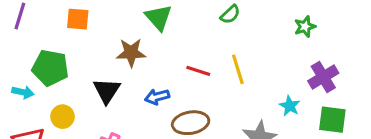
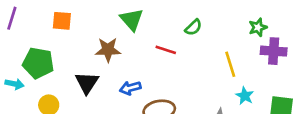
green semicircle: (230, 14) -> (193, 27), moved
yellow line: (238, 69) -> (230, 64), moved
red line: (198, 71) -> (166, 50), moved
purple cross: (323, 77) -> (274, 51), moved, turned 35

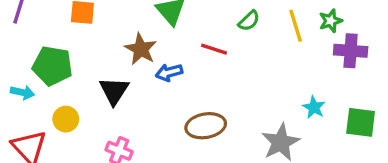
brown star: (108, 50) -> (141, 49), turned 30
yellow line: (230, 64) -> (296, 26), moved
blue arrow: (130, 88) -> (169, 72), moved

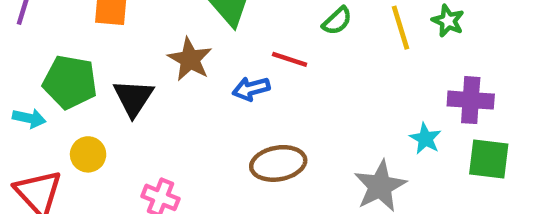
green star: (331, 21) -> (448, 21), turned -30
purple cross: (351, 51) -> (471, 100), moved
blue arrow: (169, 72) -> (251, 89), moved
black triangle: (114, 91) -> (133, 98), moved

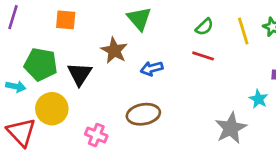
red line: (290, 59) -> (203, 56), moved
yellow circle: (88, 154) -> (52, 109), size x1.5
brown ellipse: (278, 163) -> (143, 114), moved

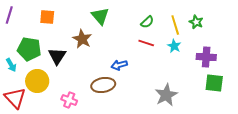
blue arrow: (152, 68) -> (119, 65), moved
cyan arrow: (16, 86) -> (11, 65), turned 48
cyan star: (259, 99) -> (174, 46), moved

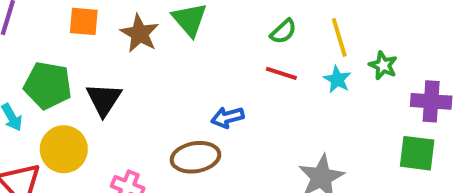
green star: (196, 22) -> (383, 65), moved
brown star: (82, 39) -> (140, 33), moved
purple cross: (206, 57) -> (431, 101), moved

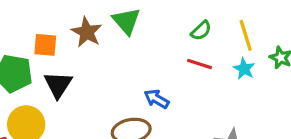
orange square: (84, 21) -> (45, 45), moved
blue arrow: (227, 117) -> (157, 99), turned 45

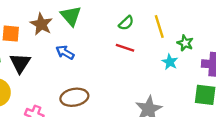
cyan star: (244, 69) -> (170, 62), moved
blue arrow: (157, 99) -> (65, 52), moved

